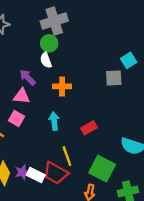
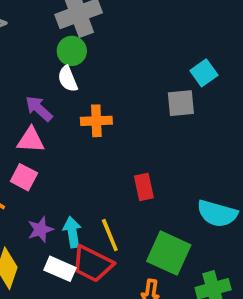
cyan arrow: (54, 121) -> (72, 232), moved
red rectangle: (89, 128) -> (144, 187), turned -70
purple star: (22, 172) -> (40, 229), moved

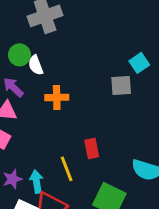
green circle: (72, 51) -> (19, 55), moved
yellow line: (110, 235) -> (67, 169), moved

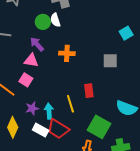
white semicircle: (36, 65) -> (55, 20), moved
gray square: (121, 85) -> (110, 61), moved

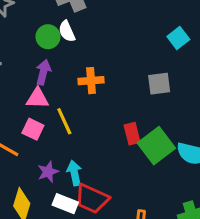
purple arrow: (37, 44) -> (43, 72), turned 63
yellow line: (70, 104) -> (64, 121), moved
green square: (99, 127) -> (156, 146), moved, turned 30

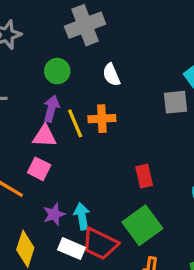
white semicircle: (67, 31) -> (111, 75), moved
gray square: (159, 84) -> (175, 102), moved
yellow line: (64, 121) -> (75, 123), moved
green square: (156, 146) -> (142, 225), moved

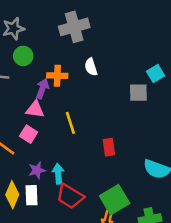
green circle: (57, 71) -> (23, 56), moved
orange cross: (102, 119) -> (57, 76), moved
yellow line: (75, 123) -> (70, 123), moved
green square: (142, 225) -> (115, 200), moved
white rectangle: (72, 249) -> (32, 195), moved, turned 60

